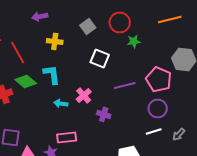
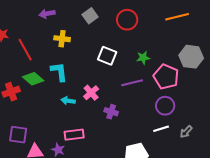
gray square: (88, 26) -> (90, 16), moved
green star: (134, 41) -> (143, 58), moved

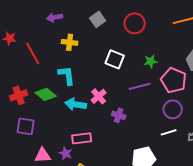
green diamond: (33, 79) -> (46, 94), moved
cyan arrow: (68, 101) -> (76, 104), size x1.5
purple square: (18, 135) -> (26, 126), moved

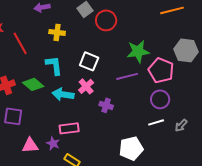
red circle: (135, 23) -> (106, 20), moved
white square: (115, 59) -> (89, 61), moved
green star: (151, 61) -> (138, 51), size x1.6

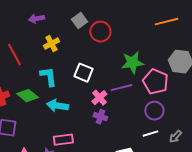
yellow cross: (57, 32) -> (51, 44), turned -35
pink cross: (86, 86) -> (99, 98), moved

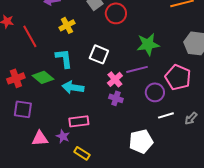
pink pentagon: (155, 82) -> (178, 77), moved
purple circle: (154, 111) -> (155, 92), moved

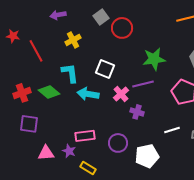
cyan arrow: (73, 87) -> (88, 94), moved
purple circle: (155, 92) -> (118, 143), moved
purple cross: (116, 98) -> (137, 112), moved

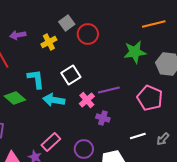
purple arrow: (58, 15) -> (18, 35), moved
yellow cross: (73, 40) -> (49, 42), moved
green star: (154, 59) -> (135, 52), moved
white square: (105, 69) -> (71, 75), turned 36
pink rectangle: (85, 136) -> (51, 142), turned -36

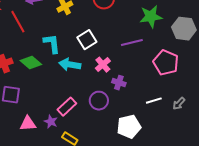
purple line: (109, 90) -> (132, 43), moved
purple circle: (84, 149) -> (99, 101), moved

